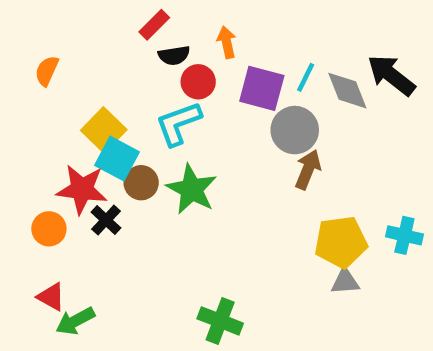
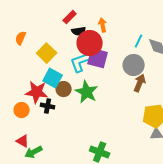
red circle: (198, 82) -> (90, 43), size x1.6
purple square: (262, 88) -> (98, 58), moved
yellow square: (104, 130) -> (47, 53), moved
black cross: (106, 220) -> (48, 106), turned -32

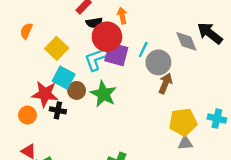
cyan line: (139, 41) -> (143, 50), moved

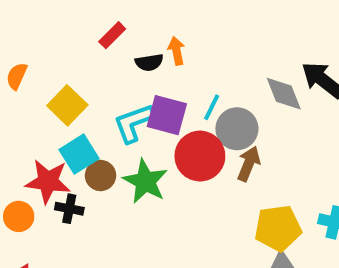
black semicircle: (94, 23) -> (149, 62), moved
red circle: (107, 37) -> (200, 156), moved
cyan square: (64, 78) -> (79, 154), turned 30

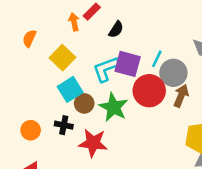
orange arrow: (177, 51) -> (74, 22), moved
black semicircle: (149, 62) -> (116, 29), turned -48
red star: (48, 181) -> (93, 143), moved

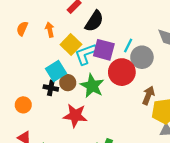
orange arrow: (74, 22) -> (50, 30), moved
black semicircle: (116, 29) -> (94, 21), size x1.5
yellow square: (62, 58) -> (71, 44), moved
brown arrow: (181, 96) -> (148, 95), moved
black cross: (64, 125) -> (51, 88), moved

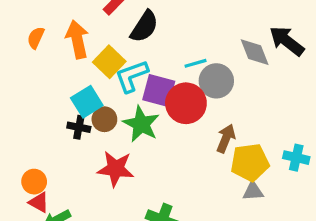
orange arrow: (50, 30) -> (77, 39), size x1.6
cyan line: (128, 46) -> (196, 63), turned 48
purple square: (104, 50) -> (159, 90), moved
orange circle: (23, 105) -> (34, 182), moved

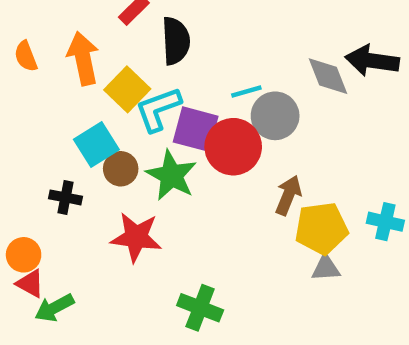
black semicircle: (144, 27) -> (176, 41), turned -36
orange semicircle: (36, 38) -> (26, 56), turned -45
black arrow: (287, 41) -> (372, 61), turned -30
black cross: (79, 127) -> (65, 197), moved

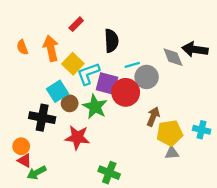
black semicircle: (176, 41) -> (111, 41), moved
black cross: (65, 197) -> (42, 118), size x1.6

